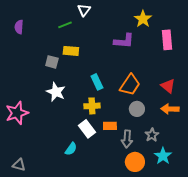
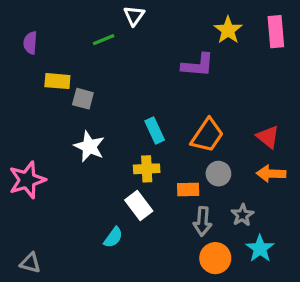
pink rectangle: (167, 40) -> (276, 32), moved
yellow rectangle: (71, 51) -> (57, 81), moved
orange rectangle: (110, 126) -> (188, 190), moved

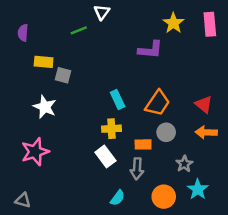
white star: (89, 146) -> (45, 107), moved
pink star: (27, 180) -> (35, 152), moved
gray arrow: (203, 221) -> (137, 169), moved
cyan semicircle: (113, 237) -> (118, 198), moved

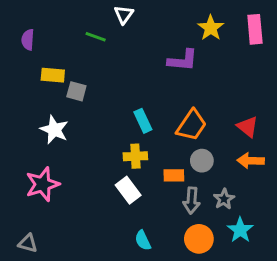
green line: (79, 30) -> (96, 37), turned 42
gray arrow: (137, 169) -> (192, 200), moved
cyan semicircle: (118, 198) -> (143, 240), turned 119

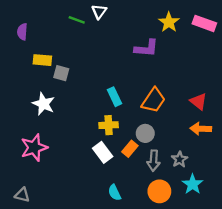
pink rectangle: (255, 29) -> (204, 23), turned -65
green line: (96, 37) -> (77, 20), moved
gray circle: (202, 161) -> (145, 133), moved
orange rectangle: (174, 175) -> (130, 149), moved, turned -49

